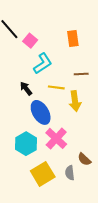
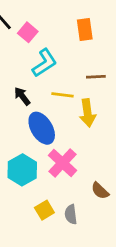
gray semicircle: (70, 173) -> (71, 214), moved
yellow square: (43, 174) -> (44, 210), size x0.6

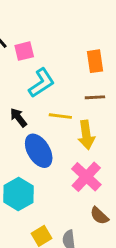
orange rectangle: (85, 30) -> (95, 61), moved
pink square: (28, 32) -> (24, 51), turned 36
pink cross: (63, 163) -> (86, 177), moved

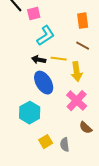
brown line: (95, 97) -> (83, 46), turned 32
black arrow: (18, 118) -> (39, 60), moved, turned -40

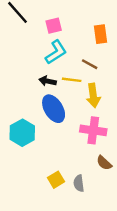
pink square: (34, 14) -> (54, 26), moved
brown line: (83, 46) -> (90, 64), moved
pink cross: (77, 101) -> (93, 130), turned -35
cyan hexagon: (30, 113) -> (22, 133), moved

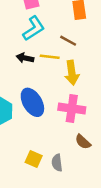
blue ellipse: (54, 109) -> (32, 102), moved
yellow square: (56, 180) -> (34, 159), turned -35

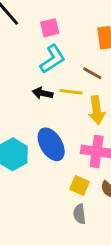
yellow square: (34, 159) -> (80, 186), moved

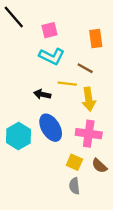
cyan L-shape: (53, 59) -> (52, 56), turned 60
black arrow: (43, 93) -> (42, 94), moved

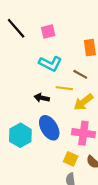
pink square: (49, 30) -> (48, 32), moved
yellow arrow: (89, 99) -> (83, 102), turned 60

